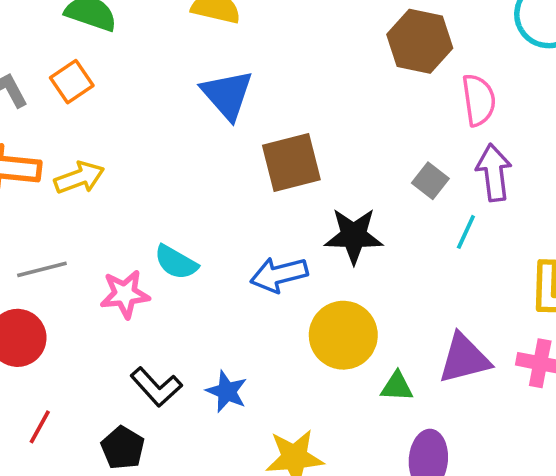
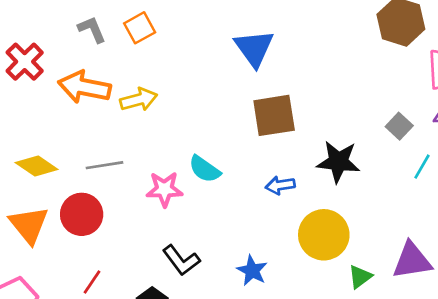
brown square: (291, 163) -> (274, 115), moved
blue arrow: (279, 275) -> (280, 185), size x0.7
green triangle: (397, 387) -> (360, 277), turned -45
blue star: (227, 391) -> (252, 271), moved

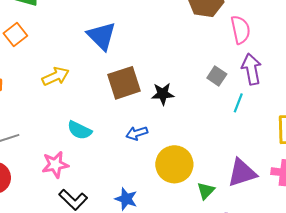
yellow arrow: (139, 100) -> (56, 76), moved
black star: (338, 162) -> (163, 94), moved, size x0.7
pink star: (164, 189) -> (55, 165), moved

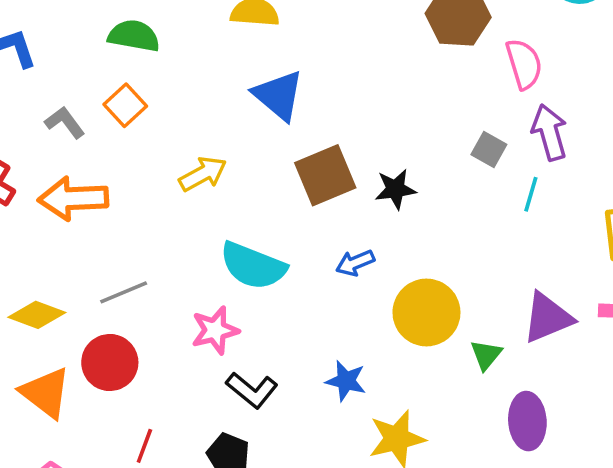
cyan semicircle: (79, 130) -> (253, 266), size x1.5

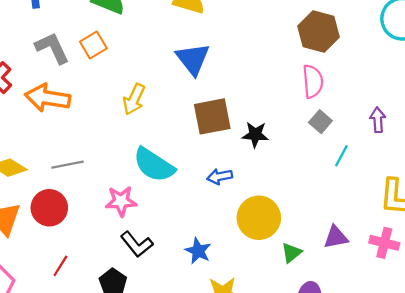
pink semicircle: (524, 64) -> (313, 81), moved
gray L-shape: (65, 122) -> (52, 48), size x1.4
purple arrow: (549, 132) -> (378, 120), moved, size x0.7
yellow arrow: (203, 174) -> (134, 99), turned 132
purple triangle: (548, 318) -> (336, 237), size x0.7

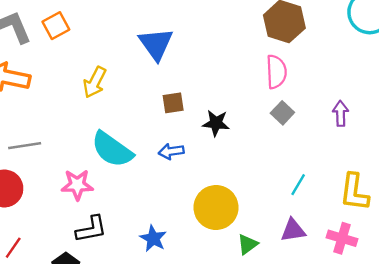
brown square: (212, 116) -> (173, 103), size x0.6
cyan line: (341, 156) -> (298, 185), moved
blue arrow: (220, 176) -> (171, 151), moved
black L-shape: (137, 244) -> (91, 229), turned -64

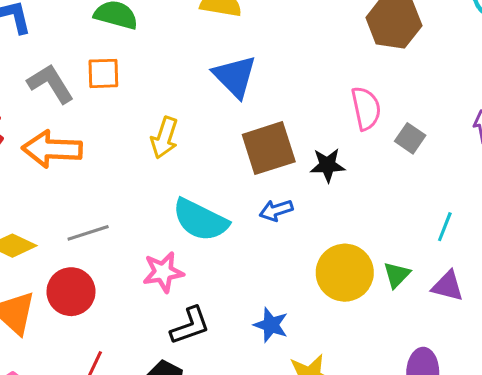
orange square: (56, 26) -> (103, 73), turned 36
pink semicircle: (276, 72) -> (366, 108), moved
brown square: (173, 103) -> (269, 148), size x1.8
purple triangle: (293, 230) -> (448, 286), turned 32
green triangle: (247, 244) -> (397, 275), moved

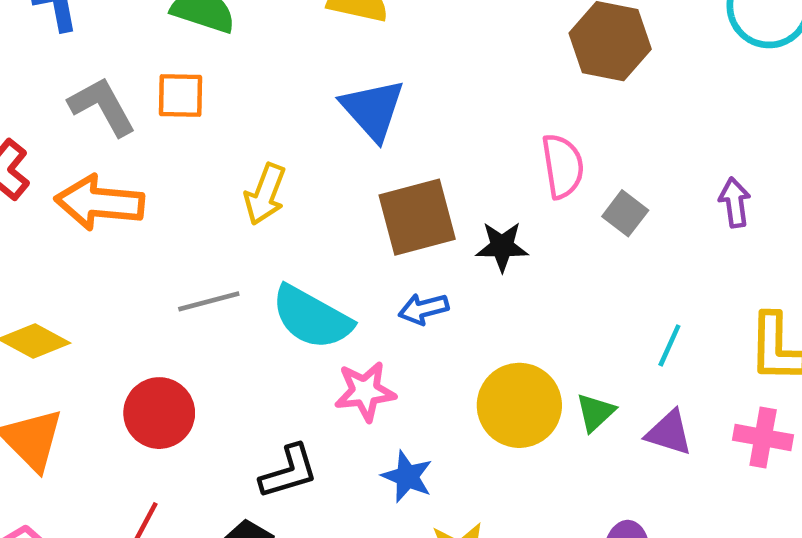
gray line: (88, 233) -> (209, 301), moved
pink star: (163, 272) -> (365, 391), moved
red circle: (71, 292) -> (159, 413), moved

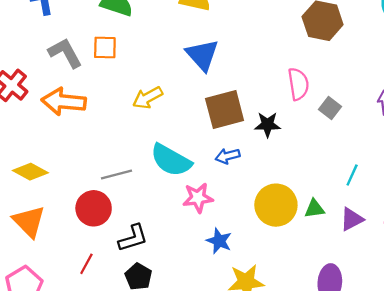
yellow arrow: (265, 194) -> (148, 98), turned 40
gray line: (209, 301) -> (116, 174), moved
green triangle: (595, 412) -> (314, 209), turned 35
purple triangle: (669, 433) -> (352, 219), turned -45
black L-shape: (289, 472) -> (133, 238), moved

